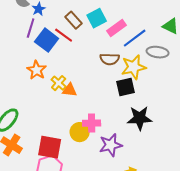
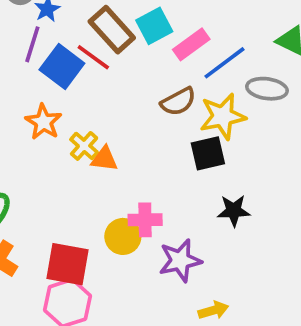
brown rectangle: (74, 20) -> (112, 30), size x1.4
brown semicircle: (110, 59) -> (178, 102), turned -30
black star: (140, 118) -> (234, 211), size x0.7

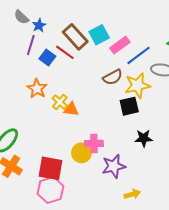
blue square: (62, 67) -> (47, 58), size x0.7

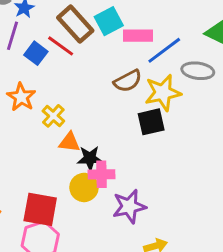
pink rectangle: (120, 45) -> (138, 36), turned 36
orange triangle: (71, 109) -> (69, 142), moved
black star: (144, 138) -> (90, 158), moved

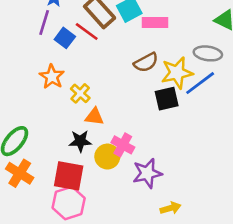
blue line: (164, 50) -> (200, 83), moved
black star: (90, 158) -> (80, 141), moved
pink cross: (102, 174) -> (123, 145), turned 30

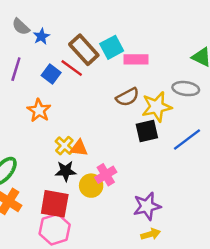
purple line: (44, 22) -> (16, 69), moved
blue line: (200, 83) -> (187, 140), moved
yellow cross: (80, 93) -> (64, 146), moved
pink cross: (123, 145) -> (106, 175), turned 30
purple star: (147, 173) -> (147, 206), moved

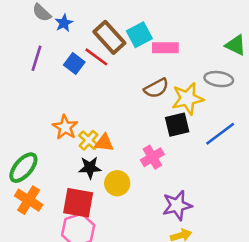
orange star: (39, 110) -> (65, 127), moved
pink cross: (106, 175) -> (152, 157), moved

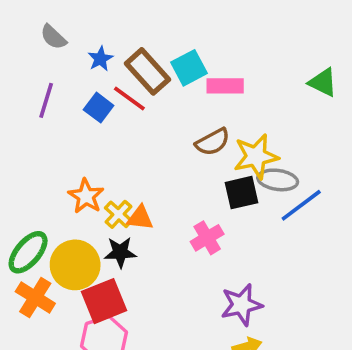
blue star: (64, 23) -> (100, 59), moved
gray ellipse: (219, 79) -> (278, 180), moved
yellow circle: (117, 183) -> (75, 265), moved, size x1.4
red square: (78, 203) -> (104, 301), turned -32

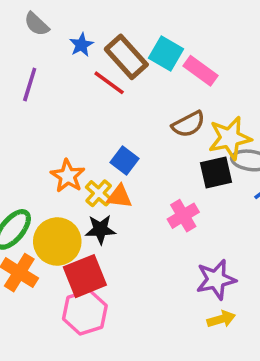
cyan square: (189, 68) -> (166, 53), turned -32
pink rectangle: (225, 86) -> (200, 71), turned 36
blue square: (99, 108) -> (125, 160), moved

